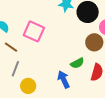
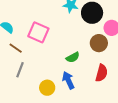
green semicircle: (77, 63) -> (73, 57), moved
yellow circle: (28, 86) -> (47, 88), moved

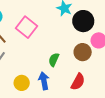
green semicircle: (73, 57) -> (54, 60), turned 128

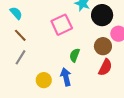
pink square: (27, 27) -> (62, 25), moved, turned 30
red semicircle: (78, 82) -> (105, 67), moved

